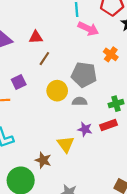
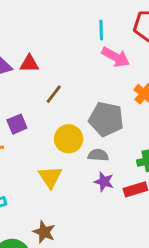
red triangle: (36, 37) -> (29, 64), moved
purple star: (85, 129) -> (104, 182), moved
yellow triangle: (66, 144) -> (50, 177), moved

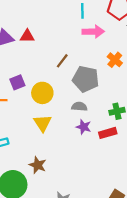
pink arrow: (116, 57) -> (93, 32), turned -30
brown line: (54, 94) -> (62, 61), moved
yellow circle: (69, 139) -> (42, 93), moved

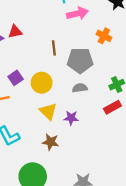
brown line: (62, 61) -> (54, 48), turned -32
purple star: (84, 127) -> (71, 118), moved
brown star: (38, 165) -> (51, 142), moved

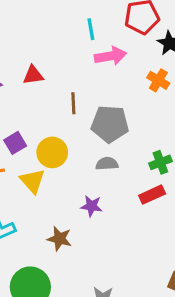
red triangle: (15, 32) -> (33, 75), moved
orange cross: (104, 36) -> (158, 80), moved
yellow triangle: (48, 111) -> (33, 181), moved

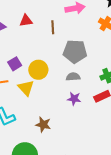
brown line: (73, 103) -> (53, 27), moved
purple star: (91, 206) -> (74, 99), moved

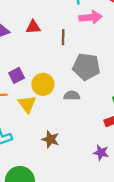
gray semicircle: (73, 77) -> (72, 96), moved
purple star: (74, 99) -> (101, 153), moved
brown star: (43, 125) -> (50, 139), moved

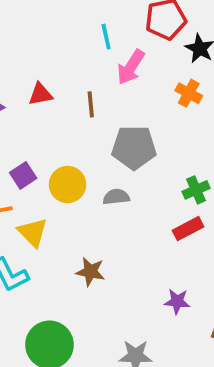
pink arrow: (90, 17) -> (131, 67), turned 135
yellow triangle: (27, 104) -> (33, 232), moved
purple star: (101, 153) -> (177, 301), moved

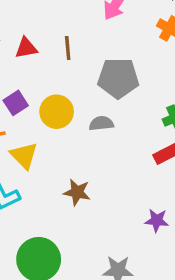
red triangle: (40, 94) -> (26, 48), moved
brown line: (91, 104) -> (68, 48), moved

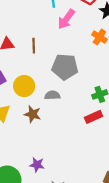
brown star: (77, 192) -> (33, 114), moved
purple star: (157, 220) -> (37, 165), moved

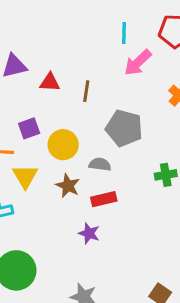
red rectangle: (94, 117) -> (104, 199), moved
purple star: (37, 165) -> (89, 233), moved

